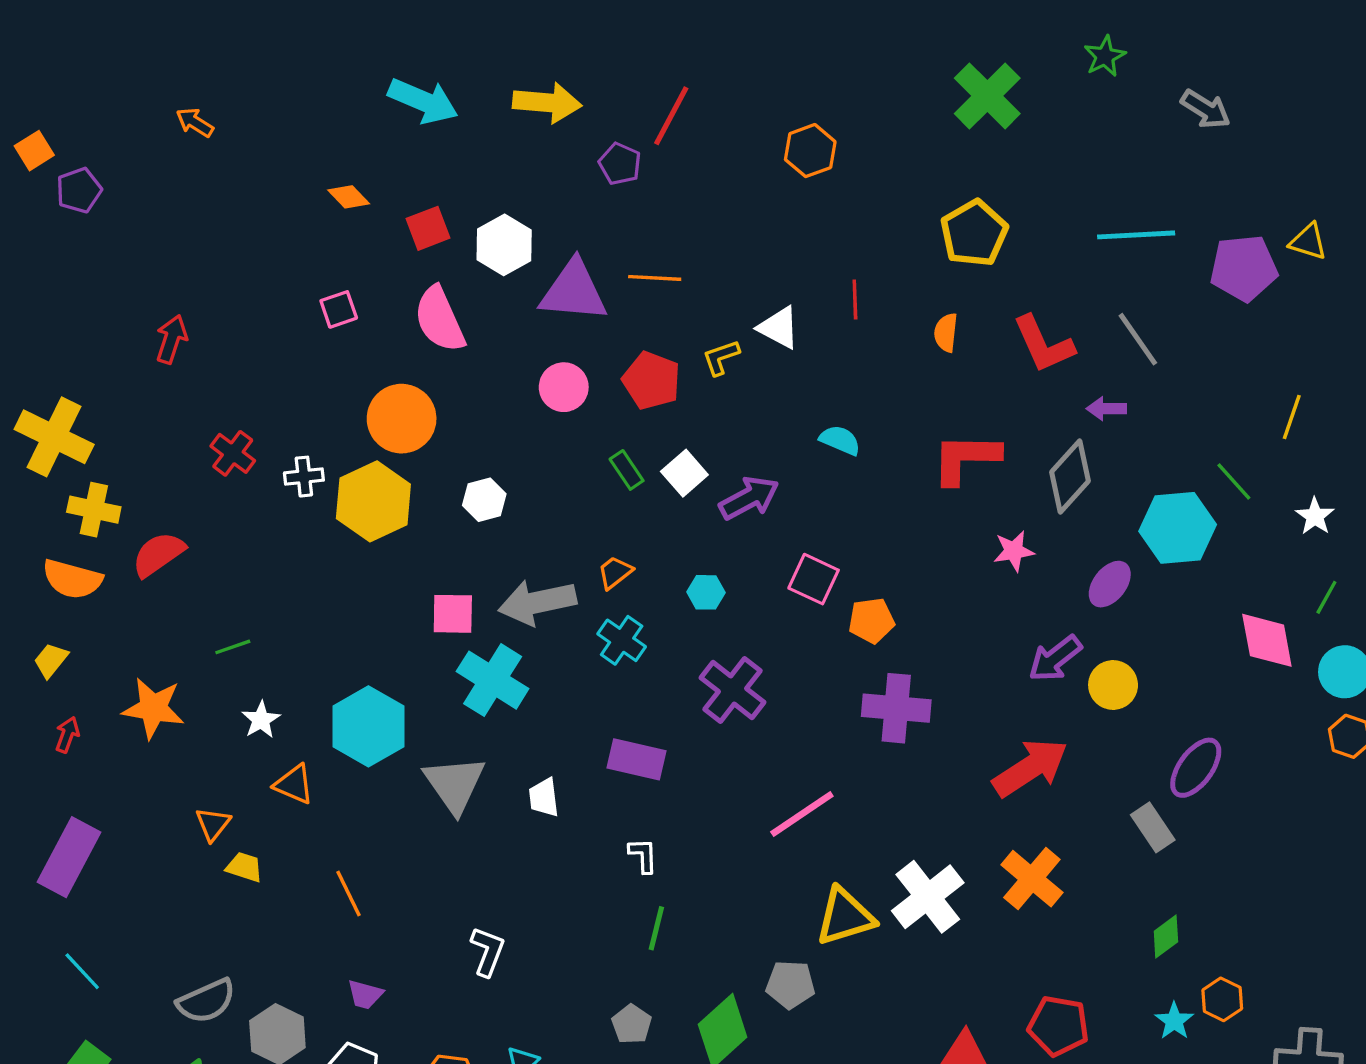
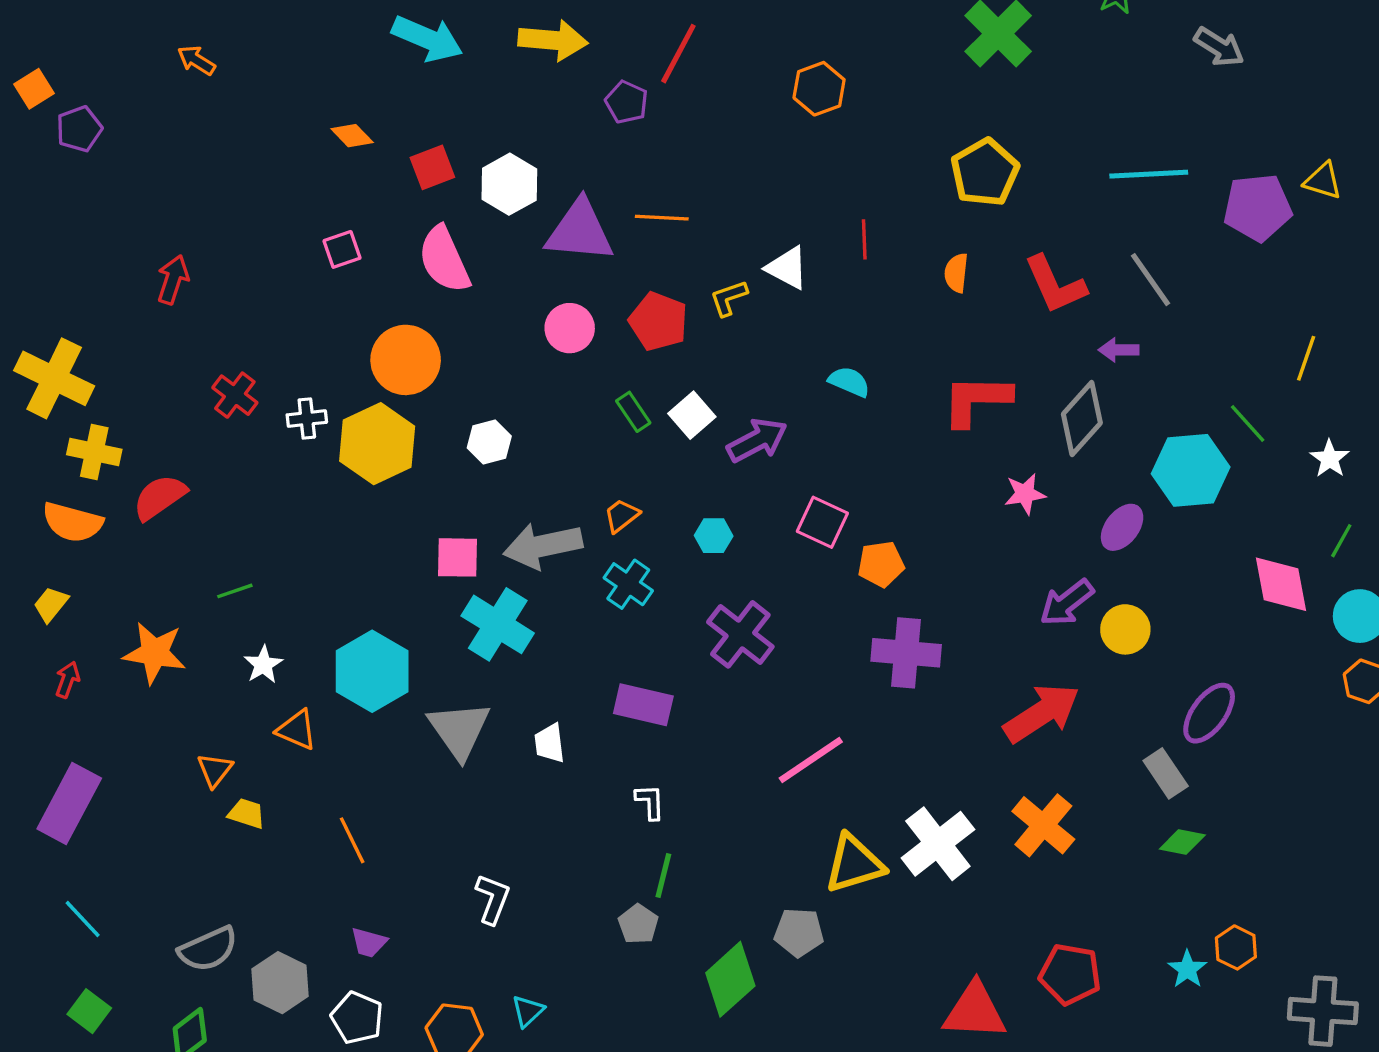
green diamond: (1166, 937) -> (1182, 842), moved, turned 48
gray pentagon: (632, 1024) -> (638, 924), moved

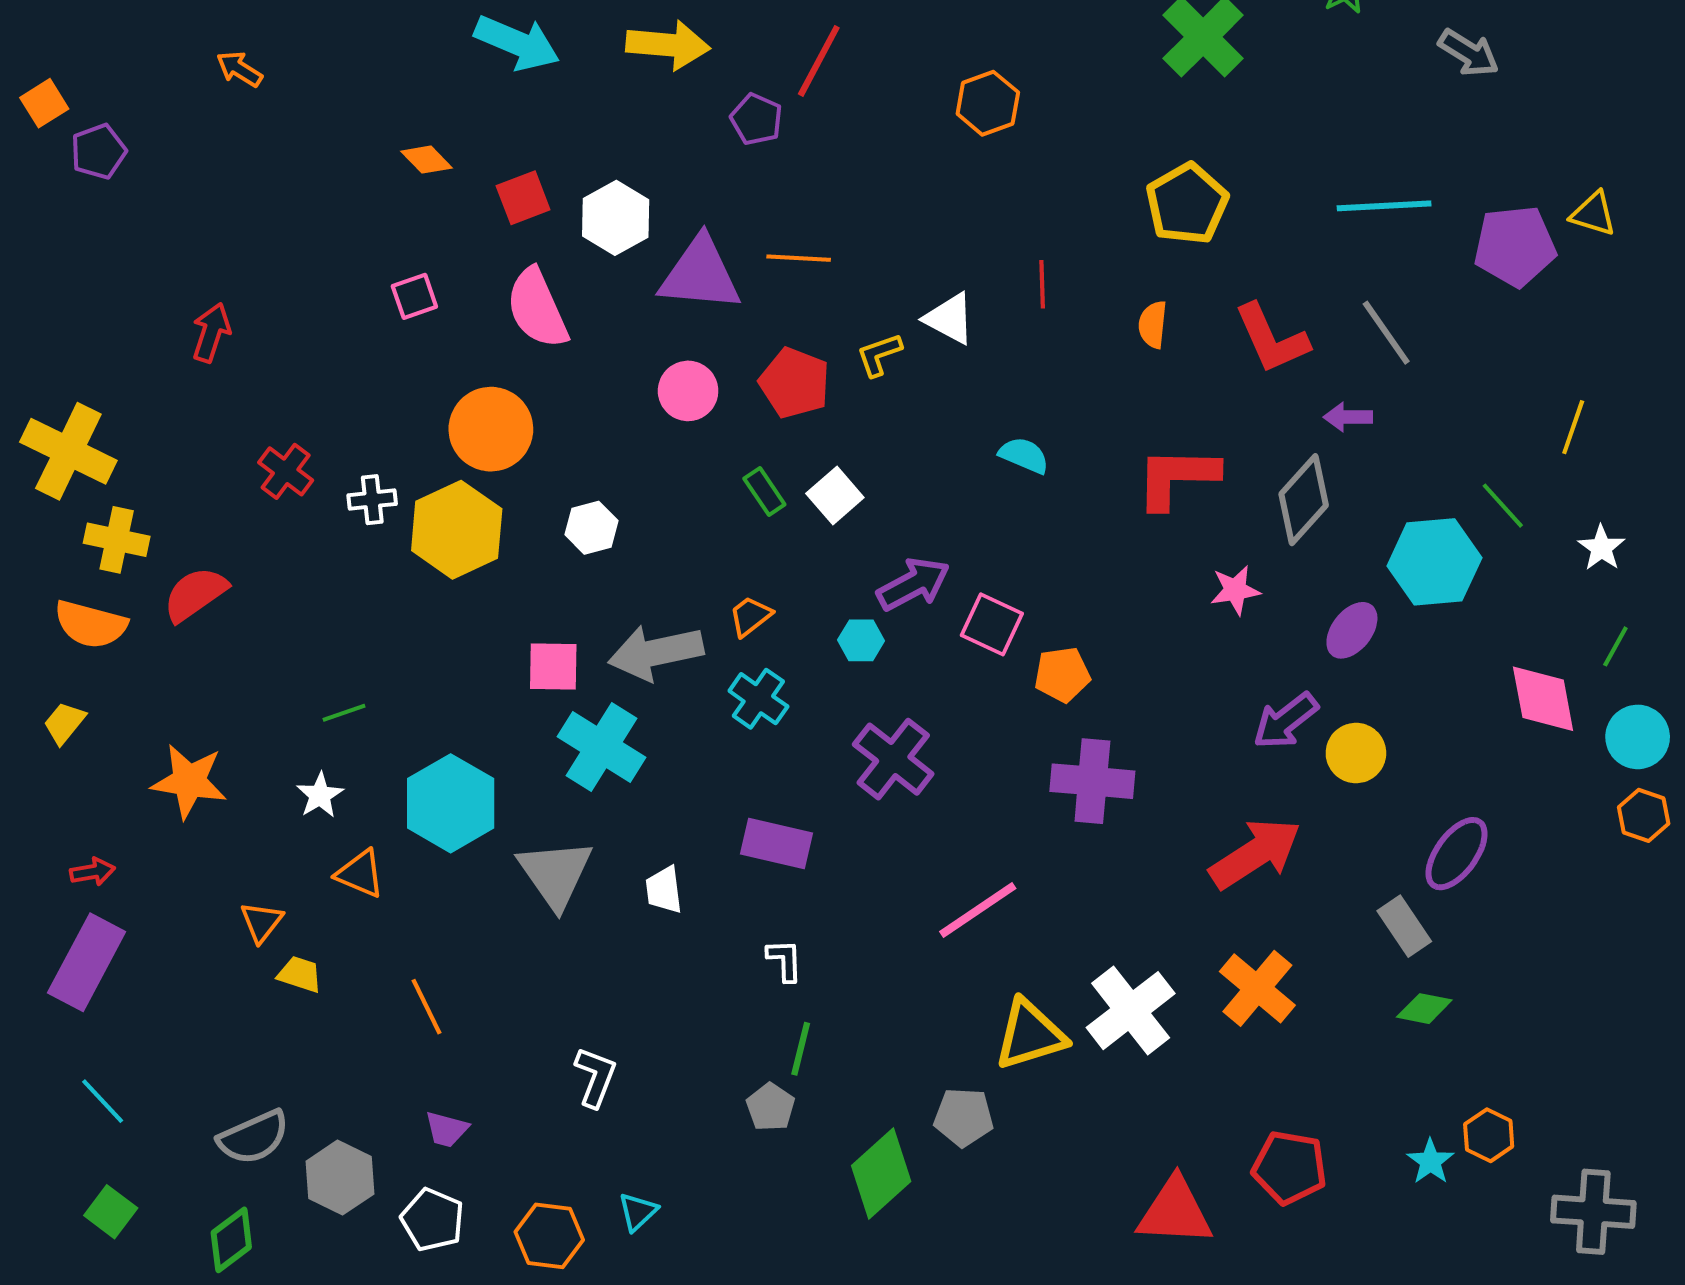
purple arrow: (757, 440) -> (913, 584), moved
green line: (235, 591) -> (344, 713), moved
red arrow: (67, 680) -> (93, 872), moved, turned 60

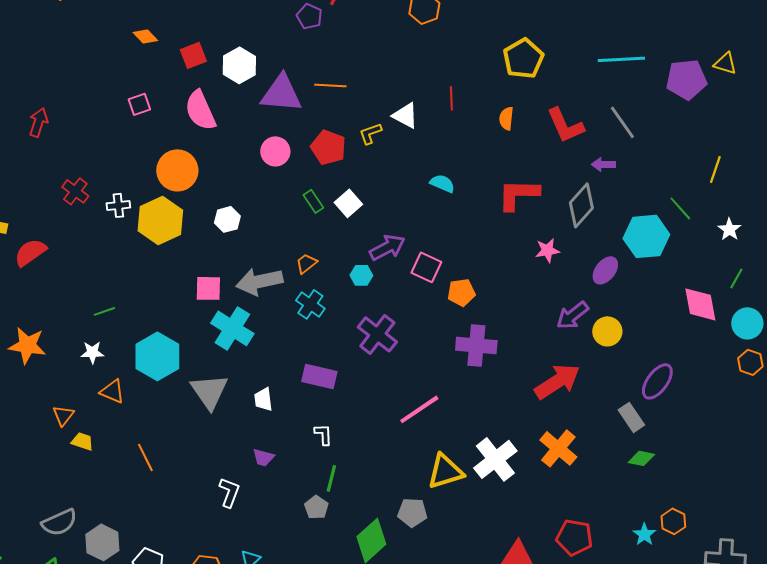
white star: (320, 795) -> (92, 352), turned 30
purple trapezoid: (447, 1129) -> (263, 457), moved

